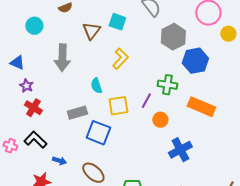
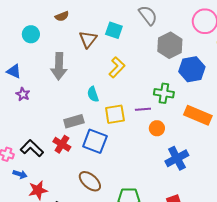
purple line: (146, 101) -> (143, 109), turned 56
red cross: (33, 108) -> (62, 144), moved
blue arrow: (59, 161) -> (20, 174), moved

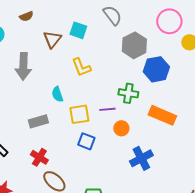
yellow L-shape: (117, 67) -> (81, 67), turned 115
blue square: (95, 141) -> (86, 141), moved, size x0.7
red cross: (62, 144) -> (39, 157), moved

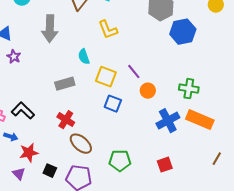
green cross: (128, 93) -> (189, 89), moved
purple line: (107, 109) -> (134, 72), turned 56
yellow square: (79, 114) -> (106, 77), turned 30
orange rectangle: (162, 115) -> (200, 120), moved

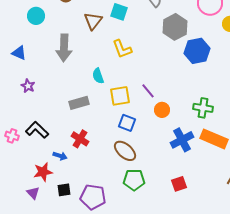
purple star: (14, 57) -> (28, 86), moved
yellow square: (106, 77) -> (120, 96), turned -30
blue arrow: (11, 137) -> (60, 156), moved
brown ellipse: (81, 144) -> (125, 151), moved
black square: (50, 171) -> (64, 190), turned -32

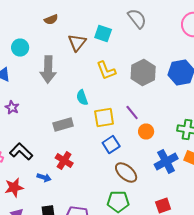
cyan circle: (36, 16) -> (20, 48), moved
gray hexagon: (175, 27) -> (143, 72), moved
blue square: (127, 123) -> (111, 144), turned 36
brown ellipse: (125, 151) -> (126, 172), moved
red star: (43, 172) -> (14, 188), moved

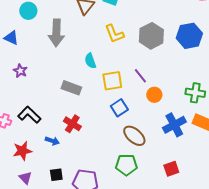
gray rectangle: (63, 124) -> (71, 88), turned 36

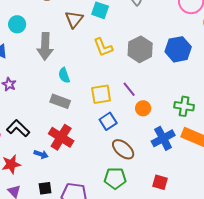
cyan semicircle: (90, 61) -> (64, 75), moved
red cross: (72, 124) -> (61, 137), size x1.4
red square: (171, 169) -> (160, 182), turned 35

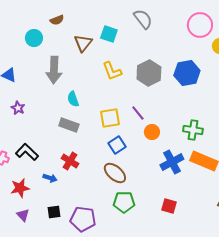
cyan circle: (17, 24) -> (34, 38), moved
red cross: (61, 137) -> (70, 161), size x0.7
brown ellipse: (123, 149) -> (115, 173), moved

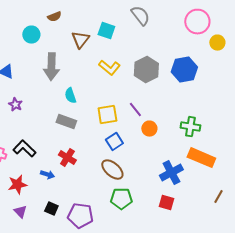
yellow L-shape: (112, 71) -> (109, 68), turned -30
blue cross: (172, 162) -> (171, 173), moved
black square: (54, 212) -> (51, 209), turned 32

